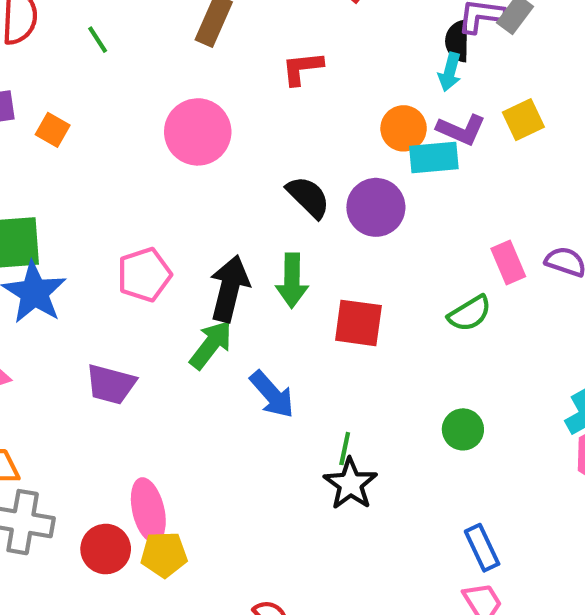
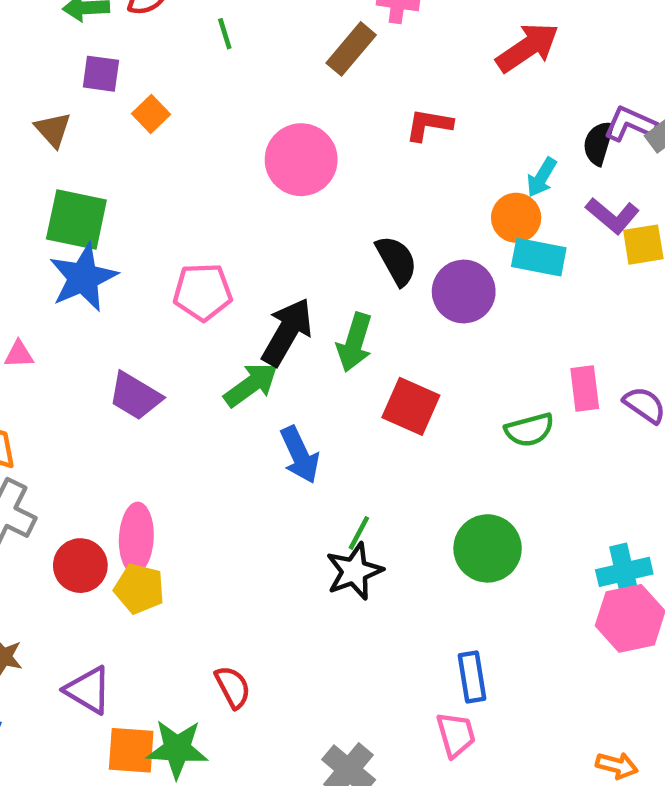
cyan arrow: (450, 72) -> (542, 177), moved
purple L-shape: (461, 130) -> (612, 216), moved
green circle: (463, 429) -> (488, 548), size x1.5

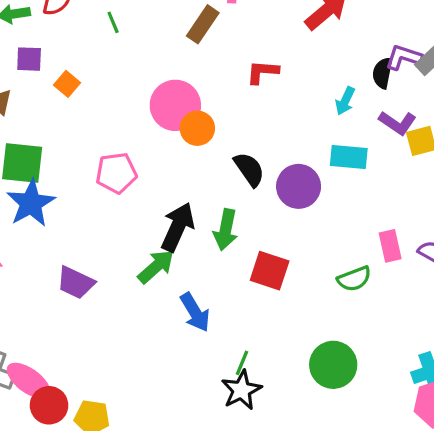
orange circle: (516, 218) -> (197, 128), moved
pink pentagon: (203, 292) -> (116, 173), moved
pink ellipse: (136, 538) -> (29, 381), moved, turned -51

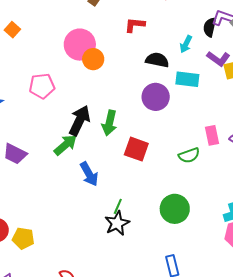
black semicircle: (249, 169) -> (157, 60), moved, turned -45

